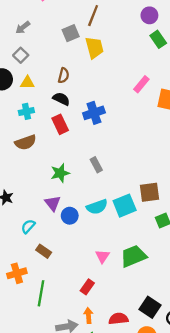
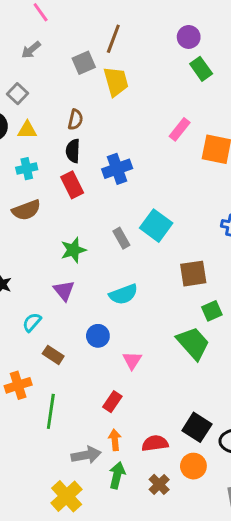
gray arrow: (23, 28) -> (31, 50), moved
black semicircle: (61, 99) -> (73, 151), turned -112
cyan square: (125, 206) -> (156, 226), moved, turned -30
blue circle: (70, 216) -> (98, 336), moved
green trapezoid: (133, 256) -> (193, 343), moved, turned 72

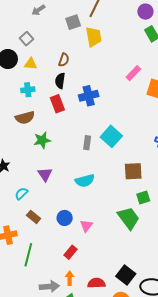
gray rectangle: (121, 238) -> (87, 143), turned 32
green star: (73, 250) -> (42, 140), moved
blue circle: (98, 336) -> (65, 218), moved

